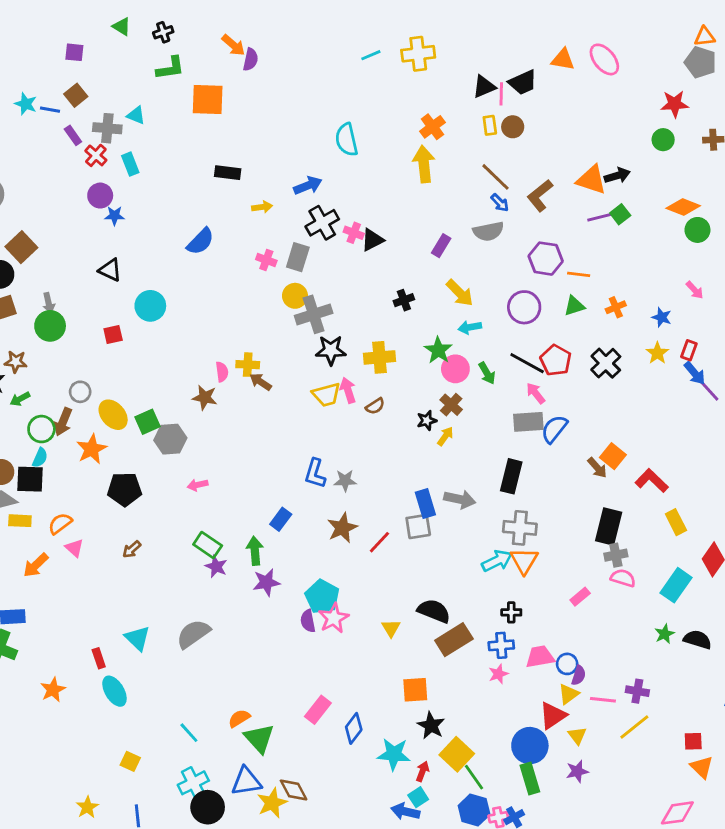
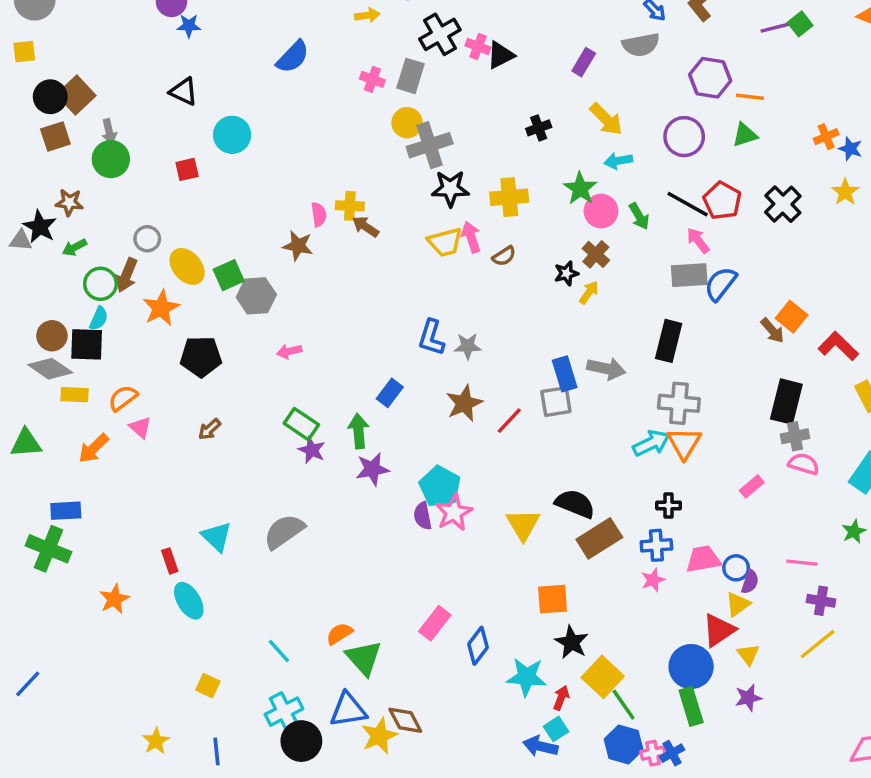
brown square: (21, 247) -> (76, 95), moved
orange cross: (616, 307) -> (826, 137), moved
yellow triangle: (391, 628) -> (523, 525), size x1.5
pink line: (603, 700) -> (802, 563), moved

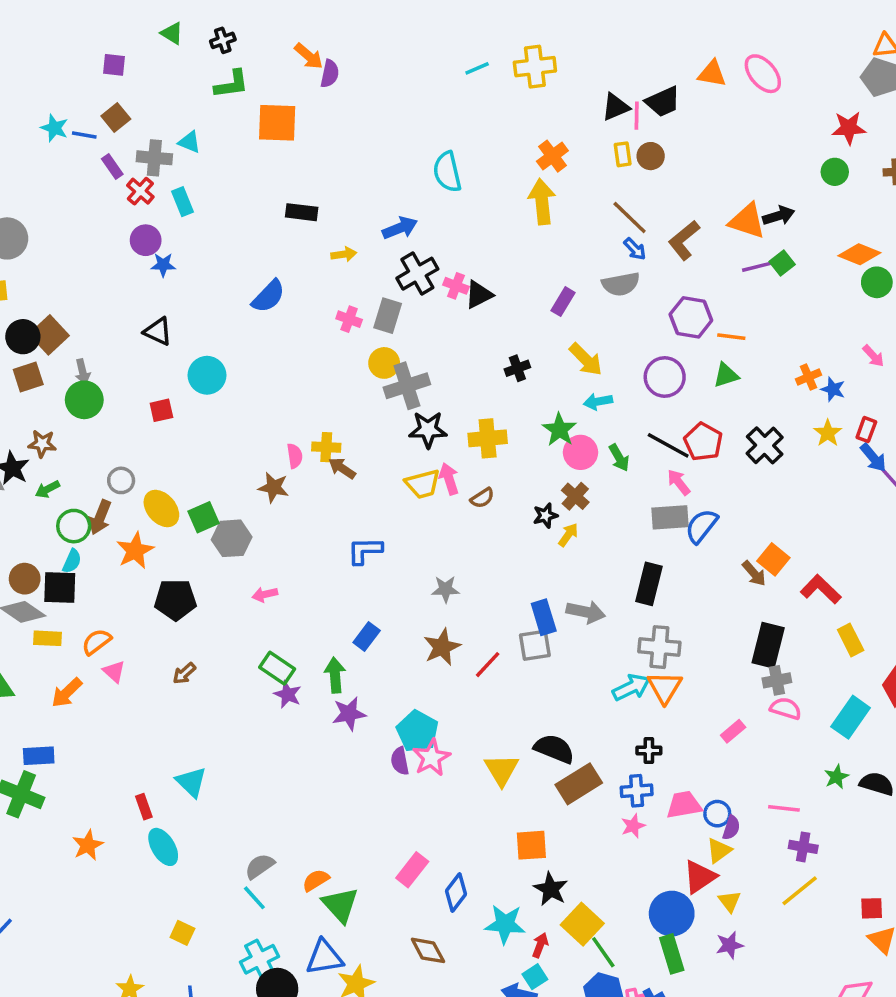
blue L-shape: (431, 337) -> (365, 551), moved, turned 72
gray semicircle: (284, 531) -> (260, 866), moved, size x0.7
brown diamond: (405, 720) -> (428, 950), moved

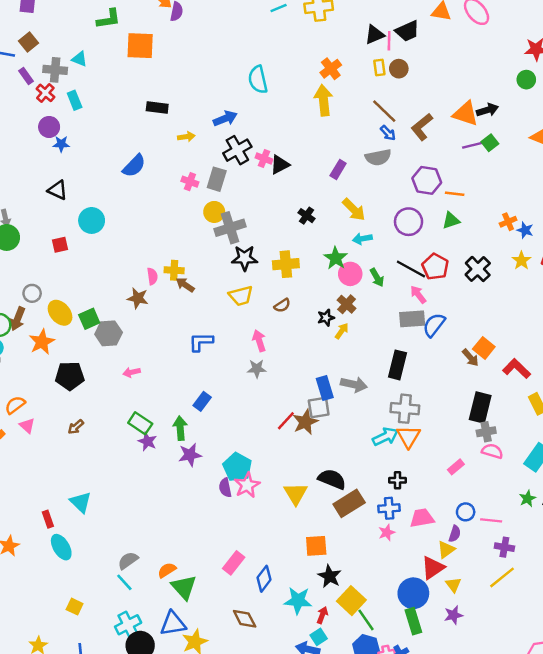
black cross: (517, 368) -> (307, 216), turned -35
pink arrow: (449, 479) -> (259, 341), moved
brown star: (442, 647) -> (305, 422), moved
blue circle: (717, 814) -> (466, 512), moved

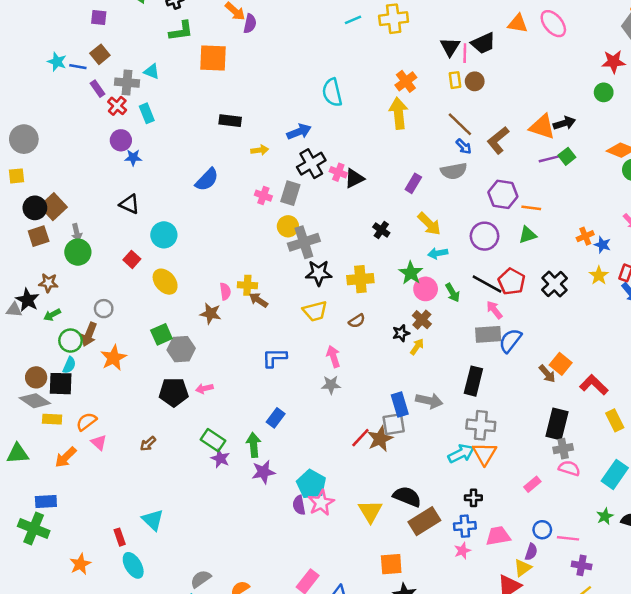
black triangle: (375, 35) -> (450, 47), turned -35
red square: (60, 245) -> (132, 259), turned -35
yellow ellipse: (60, 313) -> (165, 282), moved
black pentagon: (70, 376) -> (174, 392), moved

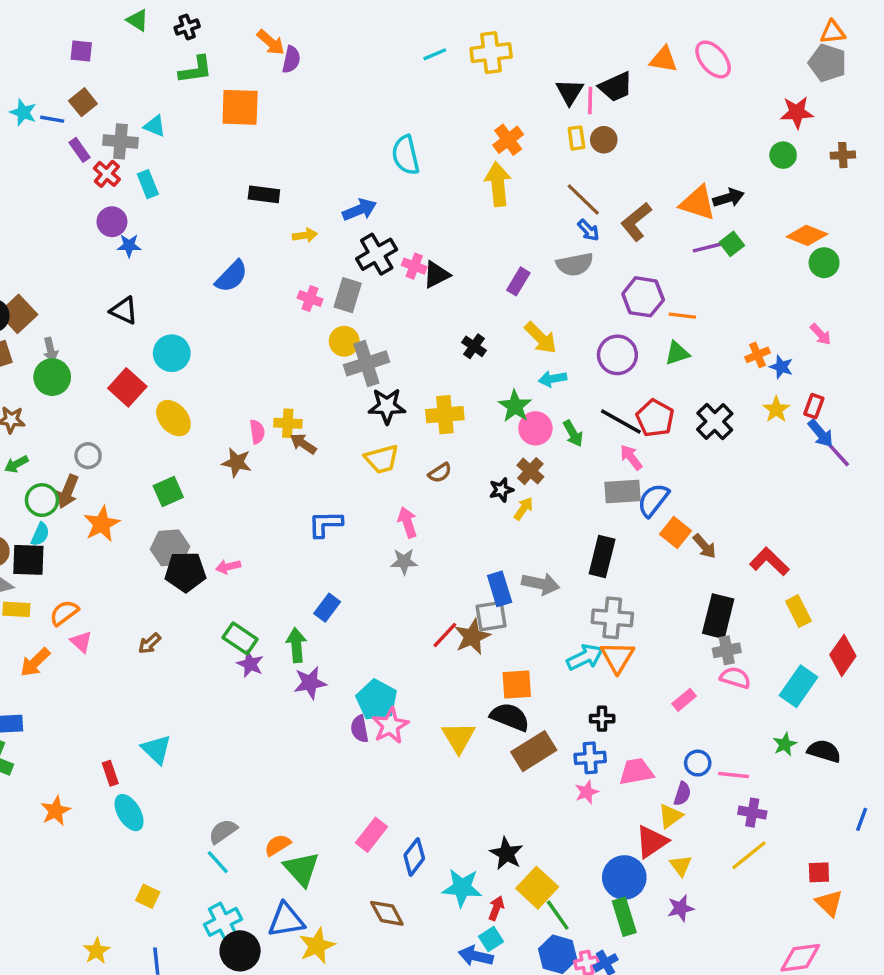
red square: (132, 259) -> (127, 387), size x1.5
gray hexagon: (181, 349) -> (170, 548), moved
orange square: (561, 364) -> (675, 532), moved
orange square: (391, 564) -> (517, 684), moved

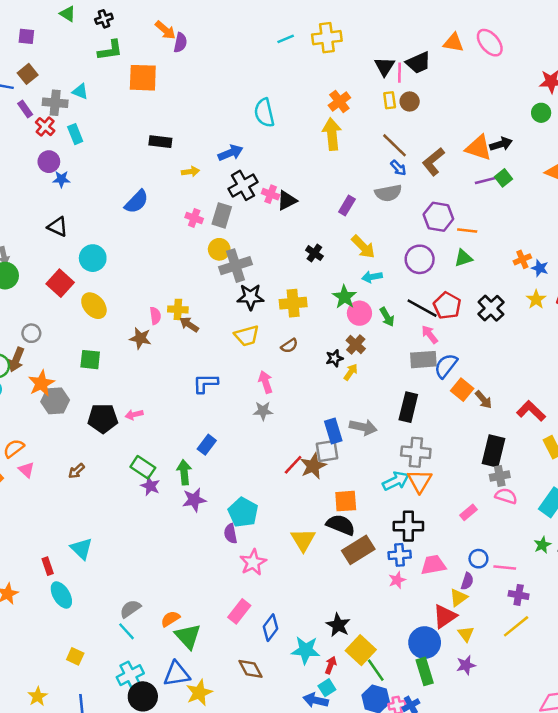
green square: (168, 492) -> (90, 360), turned 30
gray hexagon: (170, 548) -> (55, 401), moved
black cross: (602, 719) -> (408, 526), size x1.6
pink star: (390, 725) -> (253, 562), moved

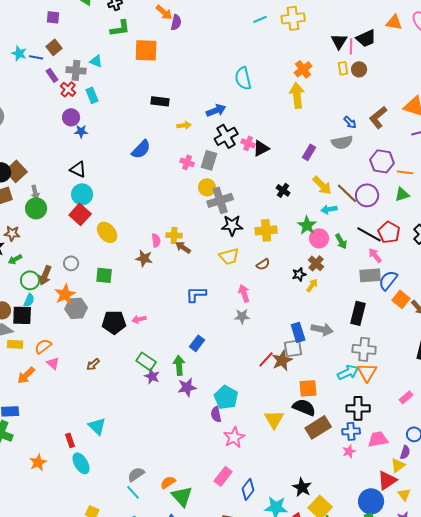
brown line: (395, 145) -> (347, 193), moved
cyan circle: (93, 258) -> (82, 194), moved
gray circle: (31, 333) -> (71, 263), moved

